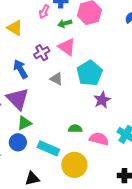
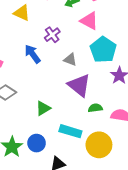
pink triangle: (67, 47) -> (89, 21), moved
purple triangle: (18, 99) -> (79, 85), moved
blue circle: (18, 142) -> (37, 143), moved

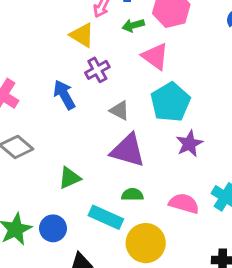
yellow triangle: (22, 13) -> (82, 35), moved
purple triangle: (79, 85) -> (128, 150), turned -30
green semicircle: (95, 108) -> (132, 195), moved

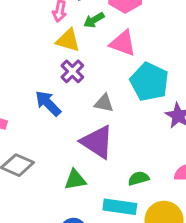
yellow triangle: (82, 35) -> (68, 40), moved
purple triangle: (128, 150) -> (97, 142), moved, turned 33
green triangle: (70, 178) -> (75, 180), turned 30

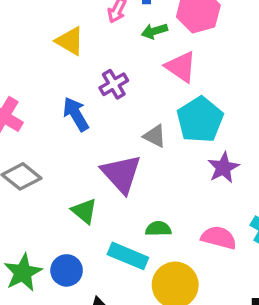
yellow triangle: (68, 40) -> (70, 41), moved
gray triangle: (104, 103) -> (155, 136), moved
green triangle: (75, 180) -> (84, 211), turned 35

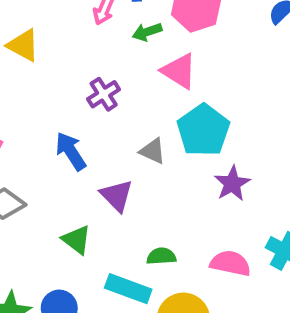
yellow triangle: (70, 41) -> (23, 45), moved
blue arrow: (76, 114) -> (71, 151), moved
purple triangle: (121, 174) -> (117, 196), size x0.7

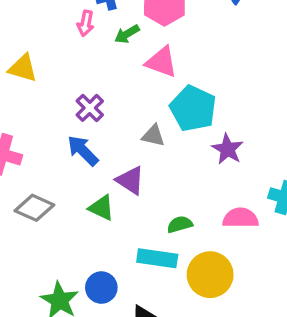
purple cross: (104, 94) -> (90, 108), moved
green triangle: (77, 240) -> (101, 208), moved

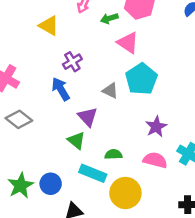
yellow triangle: (23, 68) -> (49, 26), moved
purple star: (228, 149) -> (156, 127), moved
green triangle: (101, 208) -> (76, 140), moved

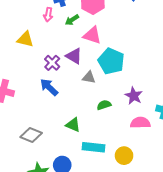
purple triangle: (88, 117) -> (74, 56), moved
gray diamond: (19, 119) -> (31, 135), moved
green semicircle: (113, 154) -> (104, 105), moved
yellow circle: (125, 193) -> (124, 156), size x0.7

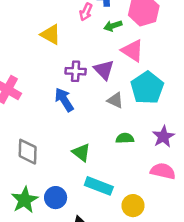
purple cross: (52, 63) -> (76, 71), turned 35
gray diamond: (31, 135) -> (28, 152), turned 55

